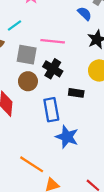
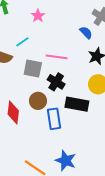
brown circle: (28, 81) -> (38, 101), moved
black rectangle: (76, 93) -> (77, 104), size x1.6
blue star: (67, 137) -> (66, 161), moved

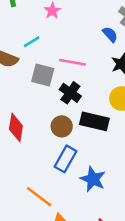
brown circle: (38, 101) -> (62, 126), moved
blue rectangle: (54, 119) -> (66, 159), moved, turned 35
blue star: (66, 161) -> (93, 179), moved

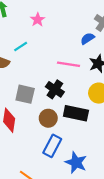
blue semicircle: (110, 34) -> (87, 39), turned -80
pink line: (72, 62) -> (69, 64), moved
gray square: (43, 75) -> (25, 94), moved

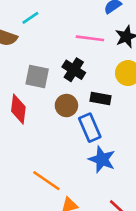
black rectangle: (76, 113) -> (101, 99), size x0.7
blue rectangle: (52, 146) -> (90, 128), moved, turned -50

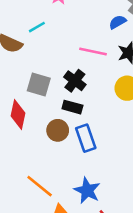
black rectangle: (101, 99) -> (72, 107), moved
brown circle: (66, 106) -> (58, 130), moved
blue star: (102, 159) -> (87, 190), moved

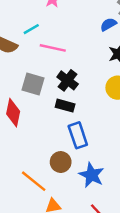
pink line: (93, 52) -> (53, 48), moved
brown circle: (58, 130) -> (61, 162), moved
blue star: (87, 190) -> (92, 175), moved

